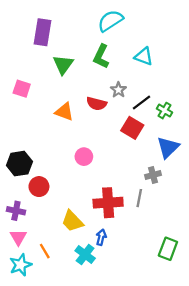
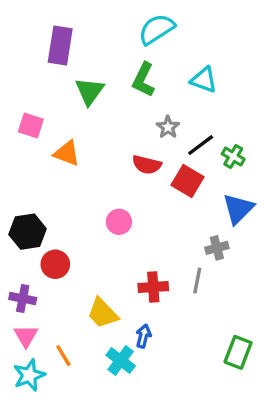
red semicircle: (97, 104) -> (147, 165), moved
orange triangle: (64, 112) -> (67, 153), moved
red cross: (108, 203) -> (153, 287), size x0.7

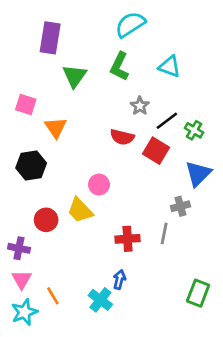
orange triangle: (67, 153) -> (56, 128), turned 35
black hexagon: (28, 232) -> (31, 166), moved
yellow trapezoid: (103, 313) -> (80, 210), moved

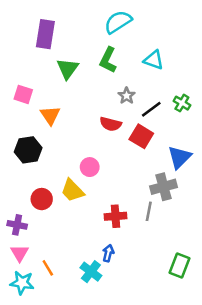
green cross: (194, 130) -> (182, 103), moved
gray cross: (180, 206) -> (163, 187), size x1.5
cyan star: (24, 312) -> (22, 283), turned 30

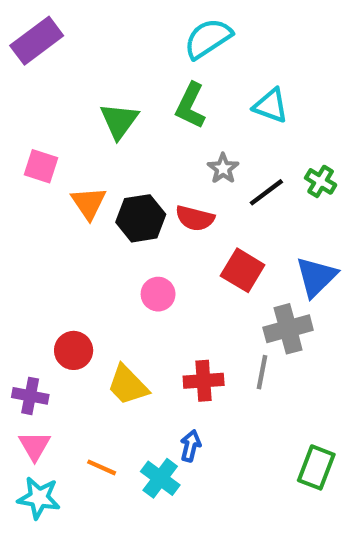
purple rectangle: (45, 34) -> (37, 41), moved, turned 44
red square: (141, 136) -> (243, 270), moved
black hexagon: (28, 150) -> (141, 218), moved
yellow trapezoid: (72, 190) -> (128, 385), moved
orange line: (48, 268) -> (102, 467), moved, turned -35

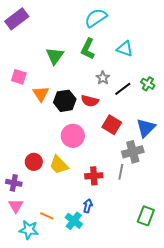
pink circle: (158, 294) -> (73, 136), size x1.5
yellow trapezoid: (128, 385) -> (59, 165), moved
cyan star: (39, 498) -> (29, 230), moved

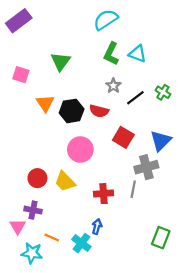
green L-shape: (88, 49) -> (111, 54), moved
pink square: (19, 77) -> (21, 75), moved
purple cross: (14, 183) -> (33, 210), moved

